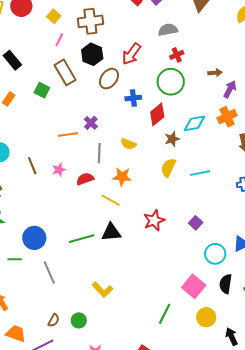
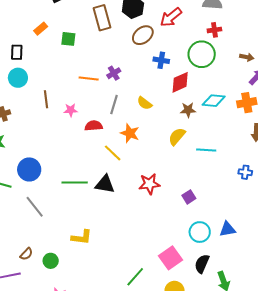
green square: (42, 90) -> (68, 39), moved, turned -35
gray line: (49, 272) -> (35, 207), turned -30
yellow L-shape: (102, 290) -> (82, 237), turned -55

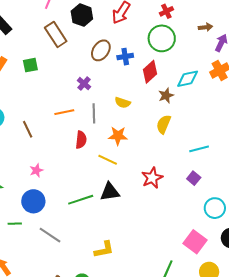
brown ellipse: (143, 35) -> (101, 50), moved
orange line: (89, 78) -> (64, 112), moved
pink star: (71, 110) -> (36, 170), moved
red semicircle: (94, 126) -> (81, 140), turned 120
cyan line: (206, 150) -> (199, 149), moved

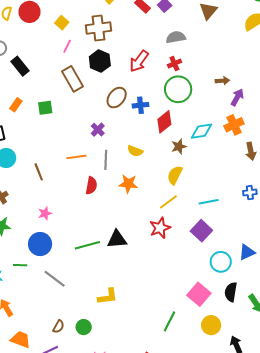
red cross: (166, 11) -> (174, 64), moved
yellow line: (108, 160) -> (168, 202), moved, turned -66
purple square: (194, 178) -> (201, 231), size x1.5

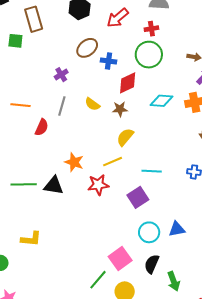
brown rectangle: (72, 79) -> (34, 19), moved
brown star: (179, 146) -> (120, 109), moved
orange line: (76, 157) -> (21, 105), moved
orange star: (128, 184) -> (74, 162), moved
green line: (169, 321) -> (98, 280), moved

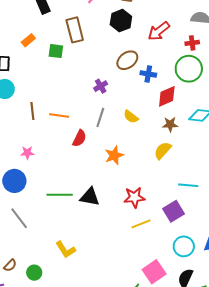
brown star: (120, 109) -> (170, 124), moved
orange star: (74, 162) -> (114, 155), moved, turned 30
yellow line: (113, 162) -> (141, 224), moved
yellow L-shape: (31, 239) -> (66, 250), turned 50

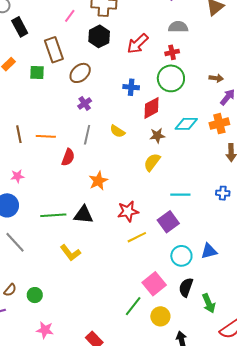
brown ellipse: (127, 60) -> (80, 73), moved
orange star: (114, 155) -> (98, 181), moved
yellow L-shape: (66, 250) -> (70, 253), moved

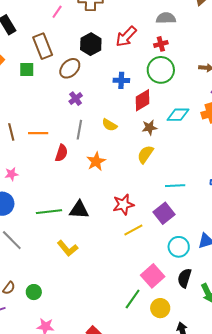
black hexagon: (99, 36) -> (91, 44), moved
orange star: (98, 181) -> (96, 161), moved

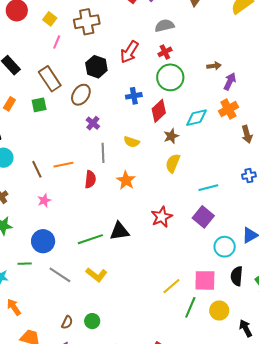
pink star: (11, 174) -> (44, 200), moved
yellow line: (133, 230) -> (171, 286), moved
yellow L-shape: (68, 248) -> (96, 275), moved
pink square: (153, 276) -> (205, 280), turned -35

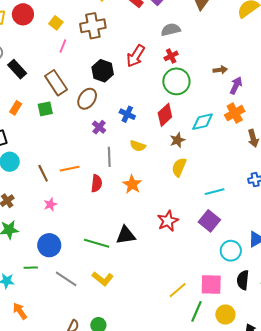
blue cross: (134, 96) -> (127, 114), moved, turned 35
green line: (90, 239) -> (97, 243), turned 35

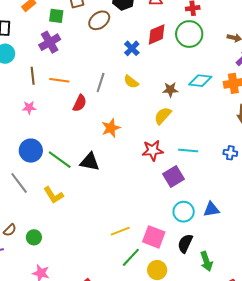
red diamond: (165, 115) -> (157, 34), moved
purple cross: (99, 127) -> (50, 42), moved, size x1.5
orange star: (132, 184) -> (111, 128), moved
red star: (168, 221) -> (153, 150), moved
blue circle: (49, 245) -> (31, 151), moved

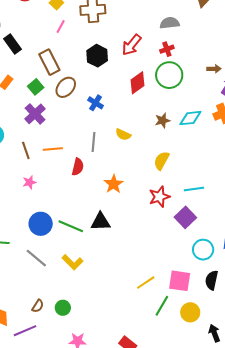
green square: (56, 16) -> (36, 87), turned -35
brown ellipse: (99, 20) -> (66, 87), moved
blue cross: (132, 48) -> (96, 103), moved
brown star: (170, 90) -> (162, 120), moved

